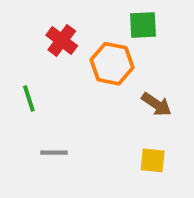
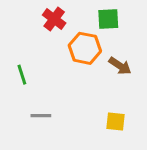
red cross: (62, 40) -> (54, 19), moved
brown arrow: (156, 104) -> (120, 66), moved

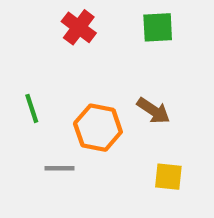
orange hexagon: (85, 48) -> (98, 128), moved
brown arrow: (120, 66) -> (153, 111), moved

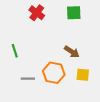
orange hexagon: (98, 128) -> (54, 73), moved
yellow square: (168, 177) -> (83, 75), moved

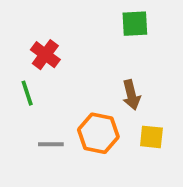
red cross: (37, 13) -> (45, 55), moved
brown arrow: (72, 52) -> (131, 95), turned 42

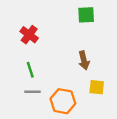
green line: (27, 93) -> (30, 70), moved
orange hexagon: (98, 133) -> (63, 101), moved

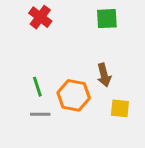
red cross: (29, 35) -> (40, 17), moved
orange hexagon: (63, 101) -> (74, 95), moved

